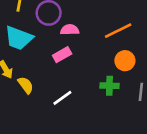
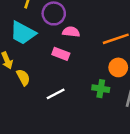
pink rectangle: (62, 55) -> (61, 54), turned 42

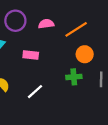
pink semicircle: (71, 32) -> (46, 24), moved

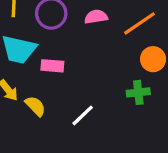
pink rectangle: (31, 55) -> (52, 66), moved

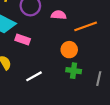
orange circle: (153, 59) -> (69, 50), moved

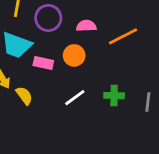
orange circle: (69, 50) -> (74, 55), moved
white line: (34, 76) -> (75, 98), moved

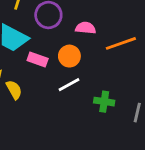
white line: (75, 98) -> (69, 85), moved

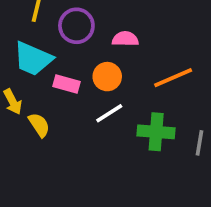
orange line: (121, 43) -> (173, 78), moved
green cross: (104, 102) -> (156, 132), size x1.4

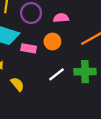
white line: (109, 113) -> (56, 74), moved
yellow semicircle: (39, 125) -> (17, 84), moved

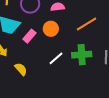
pink rectangle: (29, 48) -> (29, 36), turned -56

